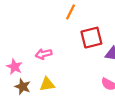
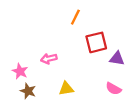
yellow triangle: (47, 84) -> (66, 89), moved

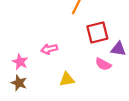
pink semicircle: (114, 89) -> (103, 64), moved
brown star: (28, 91) -> (19, 83), moved

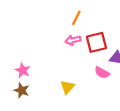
pink arrow: (49, 49) -> (73, 40), moved
yellow triangle: (67, 79) -> (67, 87), turned -40

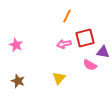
pink arrow: (73, 40) -> (64, 44), moved
pink star: (23, 70) -> (16, 45), moved

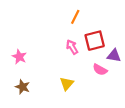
pink arrow: (64, 44) -> (72, 47), turned 72
pink star: (16, 45) -> (19, 57), moved

